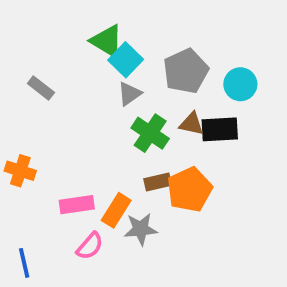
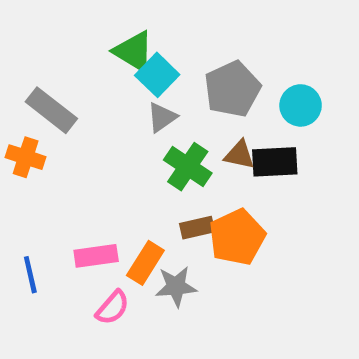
gray rectangle: (41, 88) -> (51, 110), size x1.5
orange cross: (20, 171) -> (26, 157), moved
blue line: (24, 263) -> (30, 275), moved

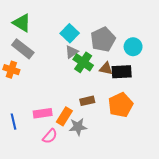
green triangle: (134, 51) -> (22, 23), moved
green cross: (188, 167) -> (83, 62), moved
orange pentagon: (237, 237) -> (121, 105), moved

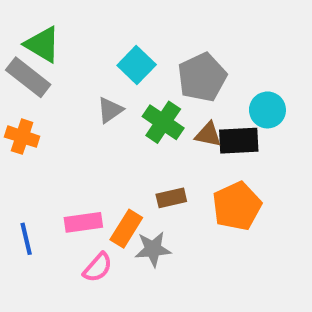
cyan circle: (133, 47) -> (267, 110), moved
gray rectangle: (23, 49) -> (28, 77), moved
gray triangle: (72, 52) -> (110, 110), moved

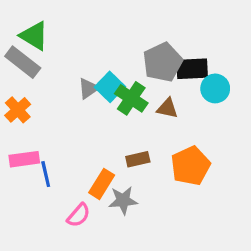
cyan square: (137, 65) -> (110, 87), moved
orange cross: (22, 137) -> (18, 110), turned 30
black rectangle: (239, 141) -> (192, 69), moved
pink rectangle: (83, 222) -> (24, 159), moved
blue line: (26, 239) -> (46, 174), moved

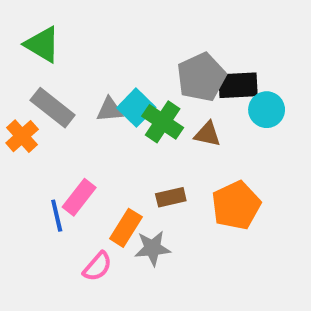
gray rectangle: (23, 62) -> (53, 108), moved
gray triangle: (88, 88) -> (110, 110), turned 30
pink rectangle: (24, 159) -> (79, 197), moved, turned -44

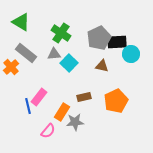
cyan square: (136, 108) -> (69, 63), moved
green cross: (163, 122) -> (61, 33), moved

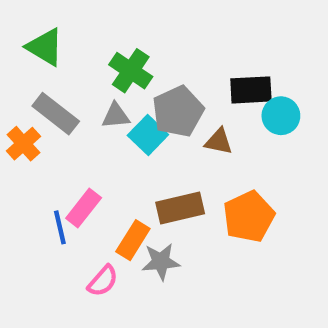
gray pentagon: (99, 38) -> (178, 111), moved
brown rectangle: (84, 97) -> (180, 208), size x1.5

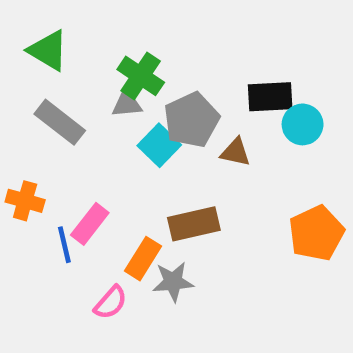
gray triangle: (116, 116) -> (127, 104), moved
orange cross: (23, 144) -> (25, 201), moved, turned -32
orange pentagon: (249, 217) -> (316, 233), moved

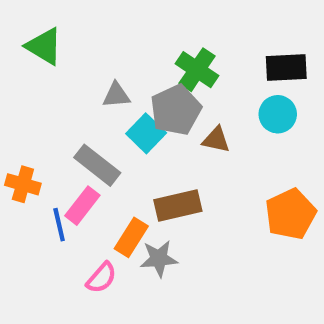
green cross: (141, 76) -> (197, 70), moved
black rectangle: (270, 97) -> (286, 68), moved
gray rectangle: (60, 122) -> (97, 165), moved

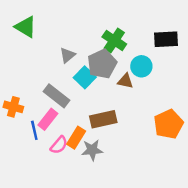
gray triangle: (116, 95) -> (68, 55), turned -35
cyan circle: (278, 114) -> (141, 66), moved
pink semicircle: (101, 278) -> (59, 145), moved

